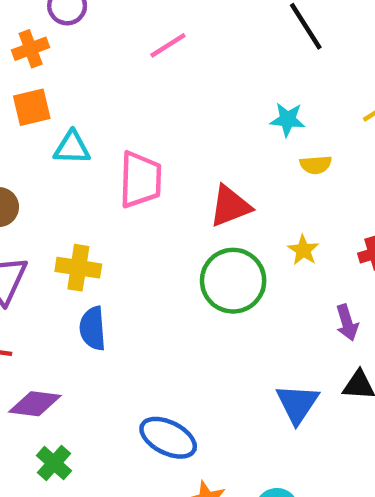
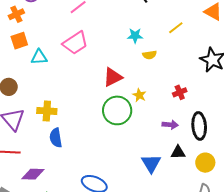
pink trapezoid: (140, 180) -> (75, 43), moved, turned 60
yellow star: (303, 250) -> (139, 95), moved
purple arrow: (347, 323) -> (170, 125), turned -63

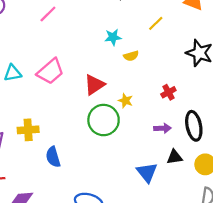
pink trapezoid: (75, 43) -> (50, 71), moved
blue semicircle: (56, 138) -> (53, 157), moved

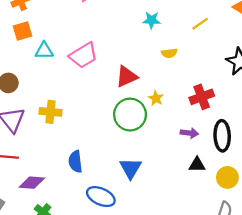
cyan star: (113, 37) -> (152, 20), moved
red cross: (168, 92) -> (202, 97), size x1.5
blue semicircle: (53, 157) -> (75, 162), moved
blue triangle: (147, 172) -> (130, 168), moved

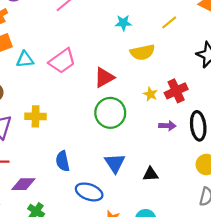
yellow semicircle: (169, 53) -> (142, 52), size x1.6
yellow star: (156, 98) -> (150, 94), moved
black triangle: (197, 165) -> (151, 174), moved

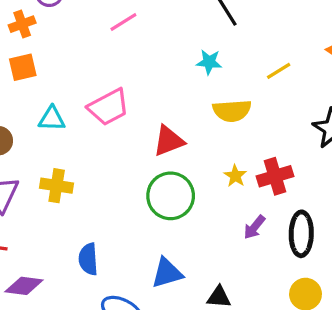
cyan triangle: (25, 59) -> (52, 119), moved
purple arrow: (167, 126) -> (254, 227), turned 119
blue triangle: (115, 163) -> (167, 273), turned 40

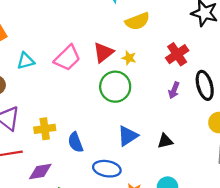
pink trapezoid: (108, 107) -> (67, 58), moved
yellow star: (235, 176) -> (129, 58), moved
yellow cross: (57, 186) -> (45, 129), moved

